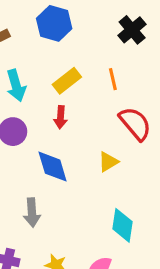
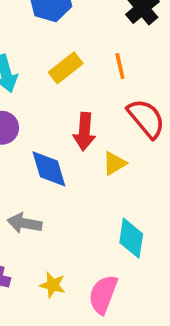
red arrow: (61, 117) -> (84, 132), moved, size x1.4
gray arrow: (32, 213) -> (25, 223), turned 104

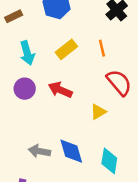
red arrow: (84, 132) -> (60, 90), moved, turned 110
blue diamond: (49, 169) -> (71, 151), moved

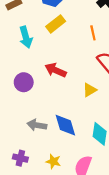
yellow rectangle: (66, 49) -> (56, 24), moved
purple circle: (25, 89) -> (24, 82), moved

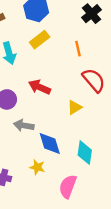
gray arrow: (37, 125) -> (24, 125), moved
yellow star: (53, 161) -> (37, 167), moved

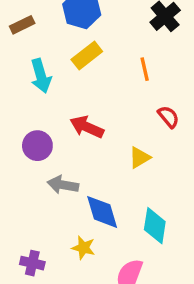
red semicircle: (94, 80) -> (168, 117), size x0.6

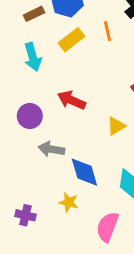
brown rectangle: (22, 25) -> (34, 14), moved
orange line: (145, 69) -> (107, 31), moved

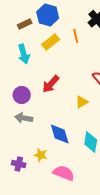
red arrow: (72, 100) -> (51, 84), turned -72
gray arrow: (51, 149) -> (24, 118), moved
yellow star: (69, 202) -> (41, 155), moved
pink semicircle: (107, 227) -> (64, 173), moved, turned 90

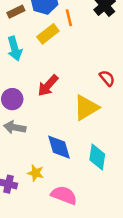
orange line: (76, 36) -> (69, 18), moved
yellow triangle: (82, 102) -> (86, 108), size x1.6

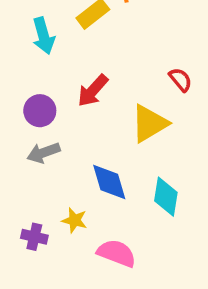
gray arrow: (15, 127) -> (43, 153), turned -30

